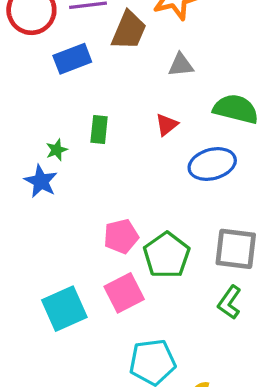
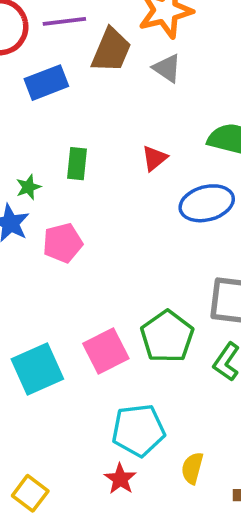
gray triangle: (181, 65) -> (167, 68), moved, turned 40
pink pentagon: (121, 236) -> (63, 243), moved
green pentagon: (167, 255) -> (167, 337), moved

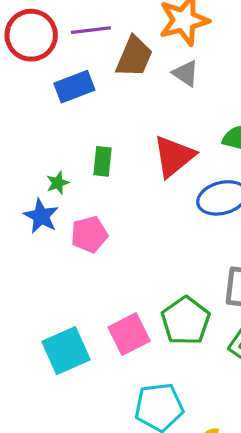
red triangle: (154, 158) -> (174, 156), size x1.8

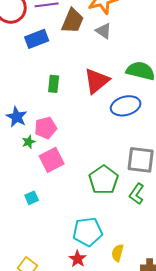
green star: (58, 183) -> (29, 142), moved
pink square: (129, 334) -> (52, 160), moved
cyan square: (66, 351) -> (32, 198), size x0.5

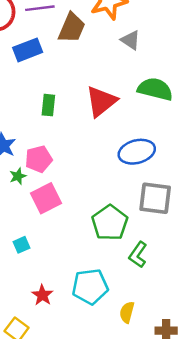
gray triangle: (104, 31) -> (131, 40), moved
blue ellipse: (126, 106) -> (137, 152), moved
green L-shape: (137, 194) -> (138, 255), moved
red star: (78, 259) -> (42, 295), moved

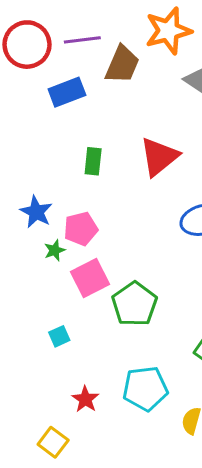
green pentagon: (110, 223) -> (134, 304), moved

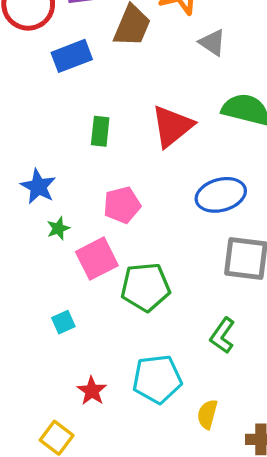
pink pentagon: (81, 229) -> (122, 205), moved
green pentagon: (134, 304) -> (145, 287), turned 30

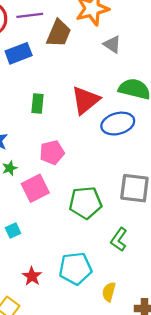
blue ellipse: (221, 195) -> (118, 124), moved
green pentagon: (145, 287) -> (85, 203), moved

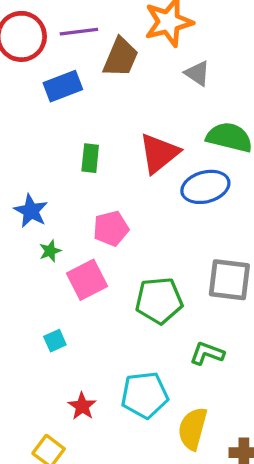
green L-shape: (119, 239) -> (207, 353), turned 75
yellow semicircle: (109, 292) -> (193, 429), size x1.5

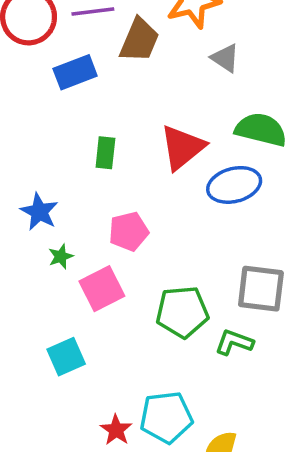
cyan square: (55, 341) -> (66, 357), size x1.5
green L-shape: (207, 353) -> (234, 342), moved
red star: (82, 406) -> (116, 430), moved

